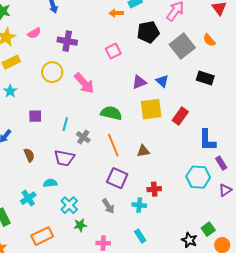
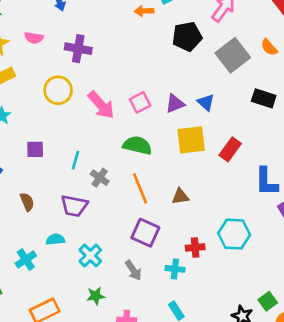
pink semicircle: (34, 33) -> (34, 38), turned 40
pink square: (113, 51) -> (140, 102), moved
cyan hexagon: (198, 177) -> (234, 234), moved
cyan cross: (69, 205) -> (90, 256), moved

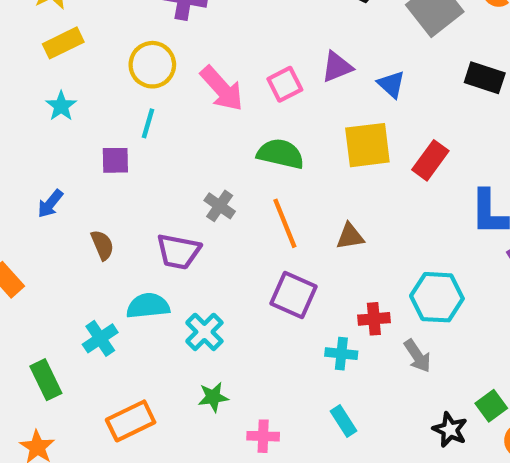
purple triangle: (175, 104) -> (337, 67), moved
cyan line: (76, 160) -> (148, 123), moved
cyan semicircle: (55, 239) -> (148, 306), size x1.4
gray arrow: (133, 270) -> (417, 356), moved

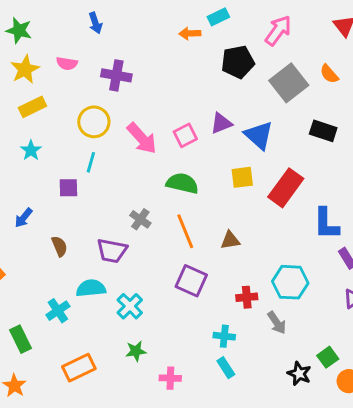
blue triangle: (391, 84) -> (259, 135), size x1.5
yellow square: (367, 145) -> (242, 177), size x0.7
red rectangle: (430, 160) -> (286, 188), size x1.4
cyan cross: (341, 354) -> (224, 336), moved

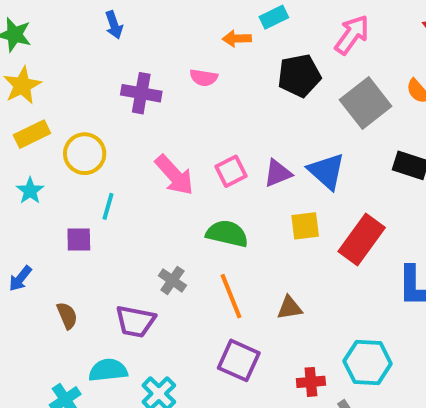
pink semicircle: (67, 63) -> (204, 78), moved
yellow circle: (94, 122) -> (85, 154), moved
purple triangle: (221, 123) -> (278, 173), moved

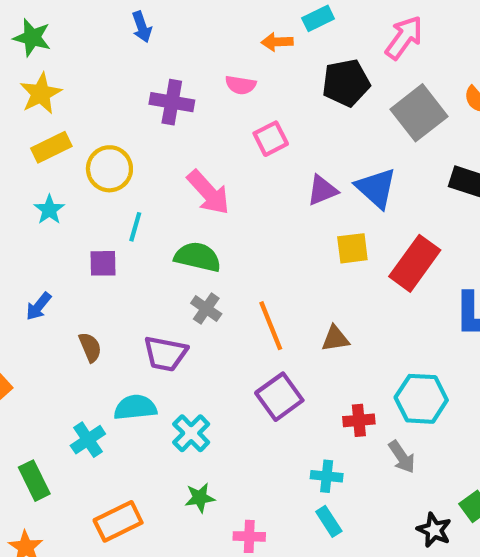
pink square: (231, 171) -> (271, 139), moved
green semicircle: (227, 234) -> (198, 257), moved
purple square: (239, 360) -> (279, 397), turned 30

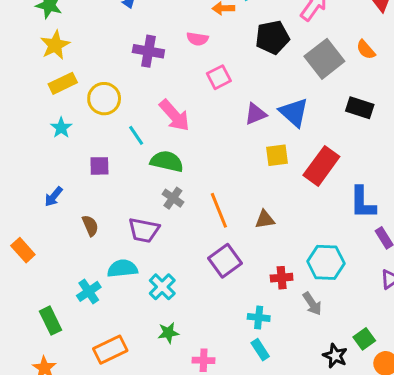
cyan line: (135, 227) -> (136, 135), moved, turned -50

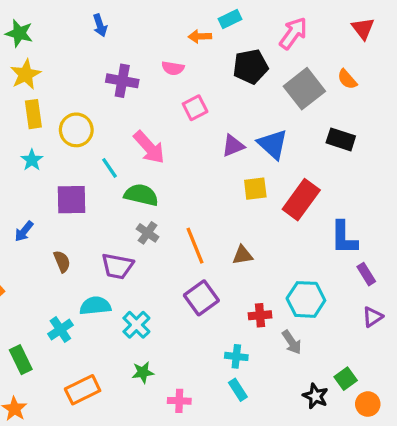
yellow rectangle: (63, 83) -> (33, 114), turned -72
purple square: (99, 166) -> (71, 200), size x1.5

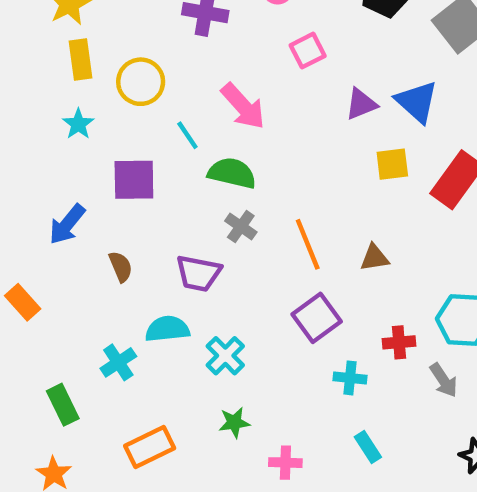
blue arrow: (24, 231) -> (67, 224), size x1.4
cyan cross: (236, 356) -> (350, 378), moved

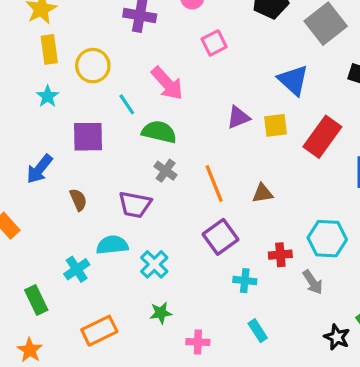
purple triangle: (361, 104) -> (238, 117), moved

